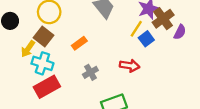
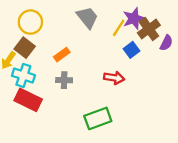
yellow line: (136, 29) -> (119, 28), moved
gray cross: (90, 72) -> (64, 80), moved, turned 32
red rectangle: (47, 87) -> (28, 100), turned 55

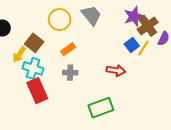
yellow circle: (30, 22) -> (60, 20), moved
yellow line: (119, 28) -> (143, 48), moved
red rectangle: (28, 100) -> (37, 91), turned 40

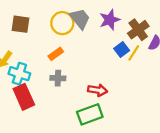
purple star: (134, 16) -> (110, 20), moved
yellow circle: (60, 20) -> (62, 23), moved
brown square: (34, 43) -> (21, 24), moved, turned -30
red arrow: (116, 70) -> (97, 90), moved

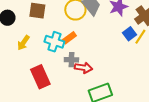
cyan cross: (19, 74) -> (54, 42), moved
red arrow: (97, 90) -> (83, 68), moved

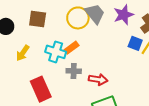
blue square: (129, 34) -> (135, 43), turned -32
red arrow: (83, 68) -> (98, 79), moved

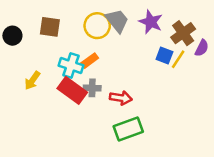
purple star: (124, 15) -> (151, 22), turned -30
yellow arrow: (23, 53) -> (32, 80), moved
red rectangle: (41, 89) -> (72, 90), moved, turned -30

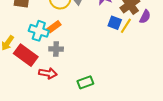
red rectangle: (72, 90) -> (26, 55), moved
red arrow: (121, 98) -> (48, 73), moved
green rectangle: (128, 129) -> (85, 82), size x0.7

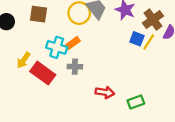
red arrow: (48, 73) -> (105, 92), moved
green rectangle: (85, 82) -> (136, 102), moved

